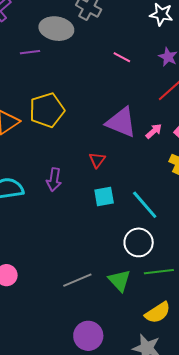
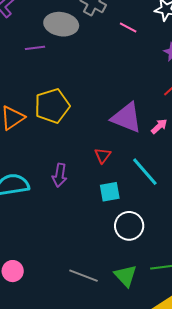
pink line: (122, 57) -> (128, 28), moved
cyan line: (145, 205) -> (145, 172), moved
white circle: (139, 242) -> (129, 226), moved
gray line: (77, 280) -> (84, 276), turned 44

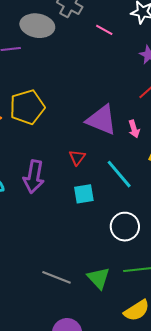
pink arrow: (159, 126) -> (134, 129), turned 114
purple arrow: (60, 175) -> (34, 177), size x1.4
white circle: (129, 226) -> (125, 227), moved

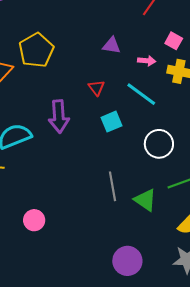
purple triangle: (102, 120) -> (112, 45), size x0.6
pink arrow: (134, 129) -> (147, 61), moved, turned -54
gray line: (57, 277) -> (113, 186), moved, turned 72

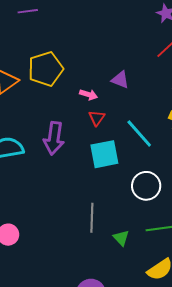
pink arrow: (147, 61) -> (89, 95), moved
cyan square: (111, 122) -> (104, 154), size x1.4
green triangle: (145, 200) -> (121, 238), size x0.7

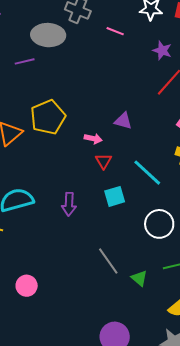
purple arrow: (54, 138) -> (69, 204), moved, size x0.7
cyan square: (104, 154) -> (115, 196), size x0.7
gray line: (92, 218) -> (108, 261), turned -32

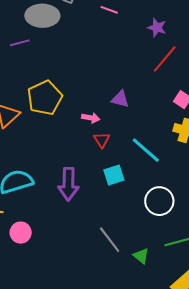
purple arrow: (69, 204) -> (68, 184), size x1.4
pink circle: (27, 286) -> (21, 233), moved

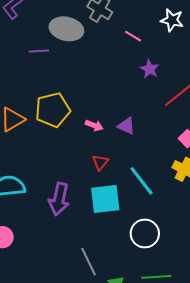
purple star: (157, 28) -> (150, 69), moved
pink arrow: (91, 118) -> (94, 125), moved
cyan square: (114, 175) -> (105, 199), size x1.5

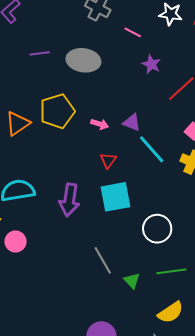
gray ellipse: (66, 29) -> (83, 60), moved
cyan line: (141, 181) -> (152, 149), moved

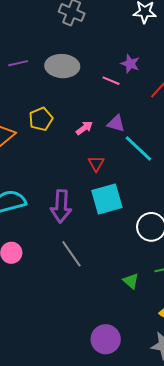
pink line: (133, 32) -> (111, 81), moved
yellow pentagon: (57, 111) -> (41, 119), size x0.7
pink arrow: (100, 124) -> (84, 128), turned -48
gray line: (103, 260) -> (71, 254), moved

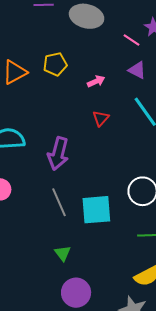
purple triangle: (116, 123) -> (137, 70), moved
cyan square: (107, 199) -> (96, 210), moved
green triangle: (131, 281) -> (63, 253), moved

